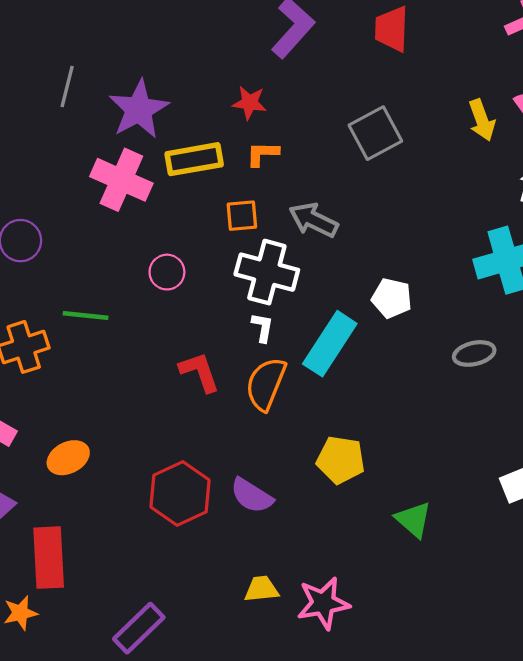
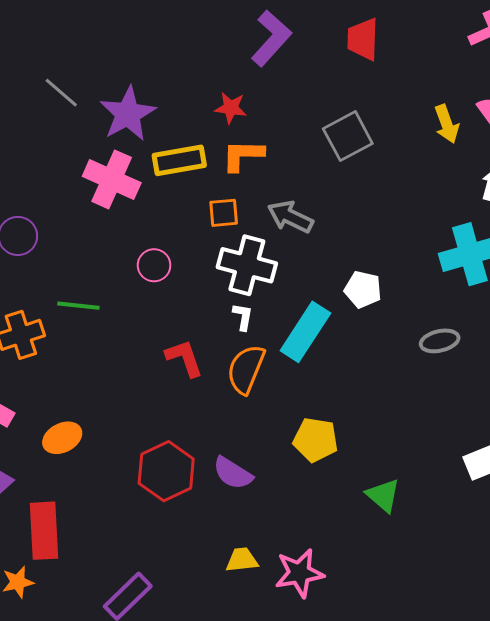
gray line: (67, 86) -> (61, 93), turned -63
orange L-shape: (262, 154) -> (243, 155), size x1.4

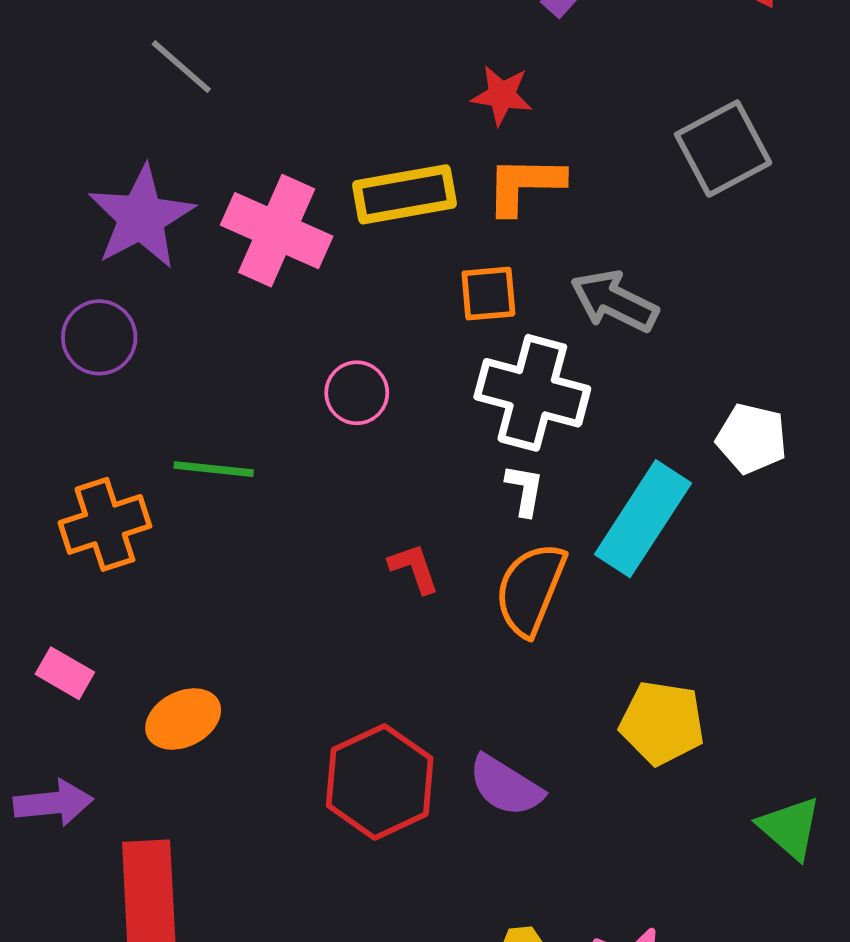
purple star: (128, 114) -> (141, 217), moved
red L-shape: (184, 358) -> (414, 568), size x0.7

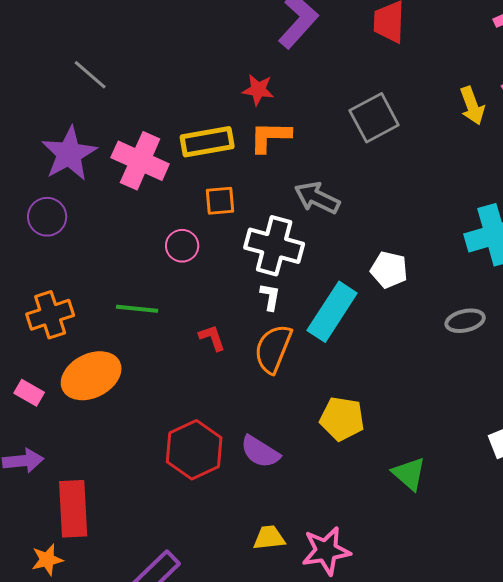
orange square: (488, 294) -> (220, 201), moved
green line: (214, 469) -> (137, 309), moved
orange ellipse: (183, 719) -> (91, 376), moved, size x1.5

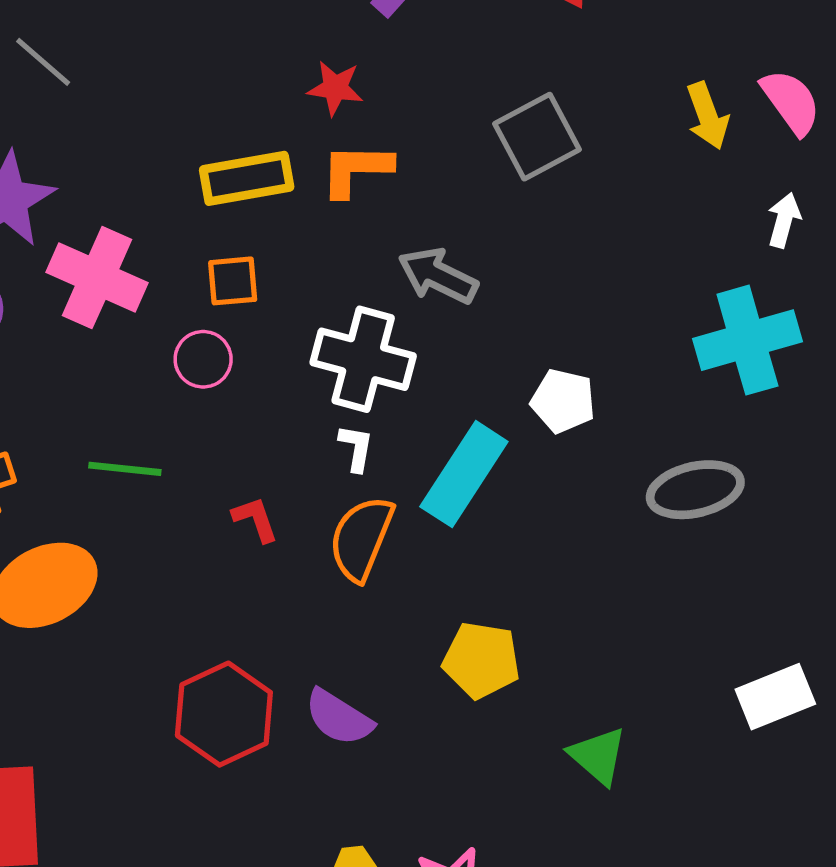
pink cross: (140, 161) -> (97, 278), moved
orange square: (220, 201) -> (233, 281), moved
gray ellipse: (465, 321) -> (695, 490), size x1.4

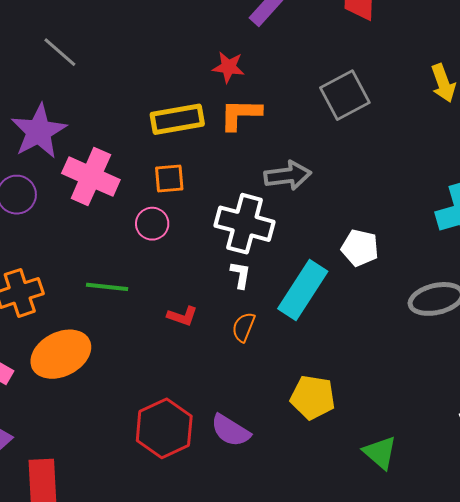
gray arrow: (438, 276) -> (288, 176), turned 147
red L-shape: (255, 519) -> (182, 316), turned 128
orange semicircle: (361, 538) -> (244, 327), size x0.6

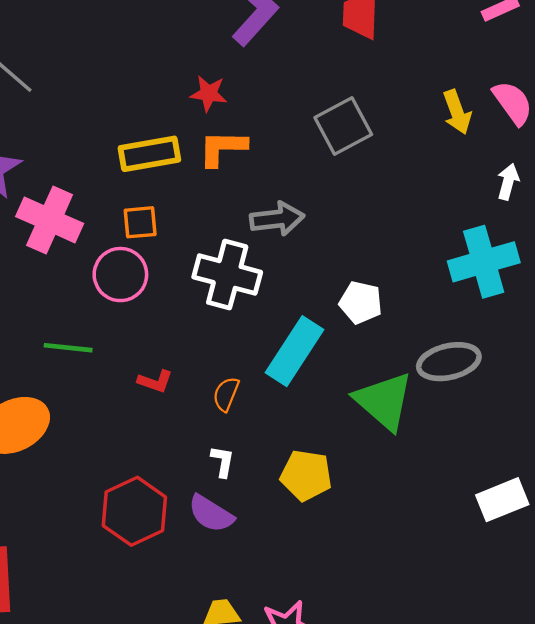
pink circle: (152, 224) -> (120, 275), size x1.4
white L-shape: (241, 275) -> (223, 461), moved
green triangle: (380, 453) -> (384, 401), moved, size x1.5

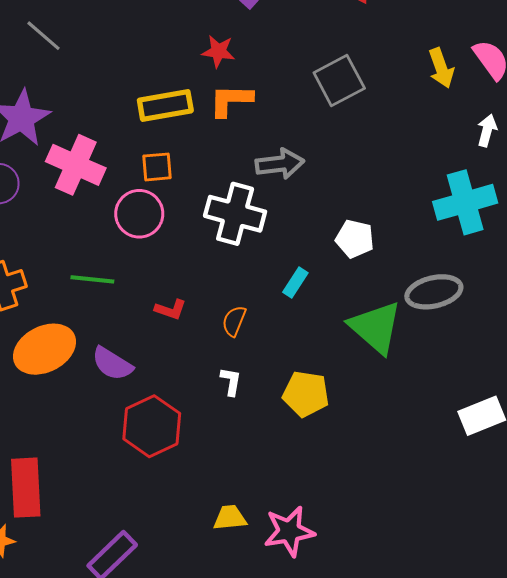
cyan rectangle: (295, 351) -> (295, 282), size x0.5
purple semicircle: (211, 514) -> (112, 364), moved

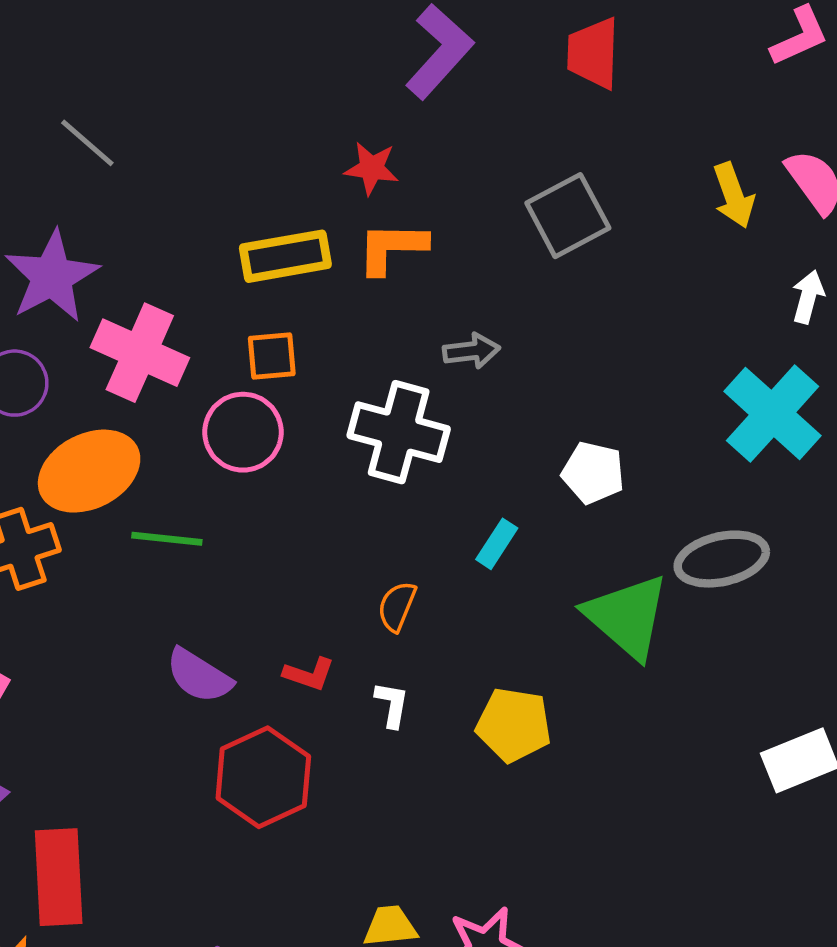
gray arrow: (280, 164) -> (471, 351), size x0.7
cyan cross: (465, 202) -> (773, 414), turned -32
red L-shape: (170, 310) -> (309, 674), moved
orange ellipse: (45, 349) -> (89, 471), moved

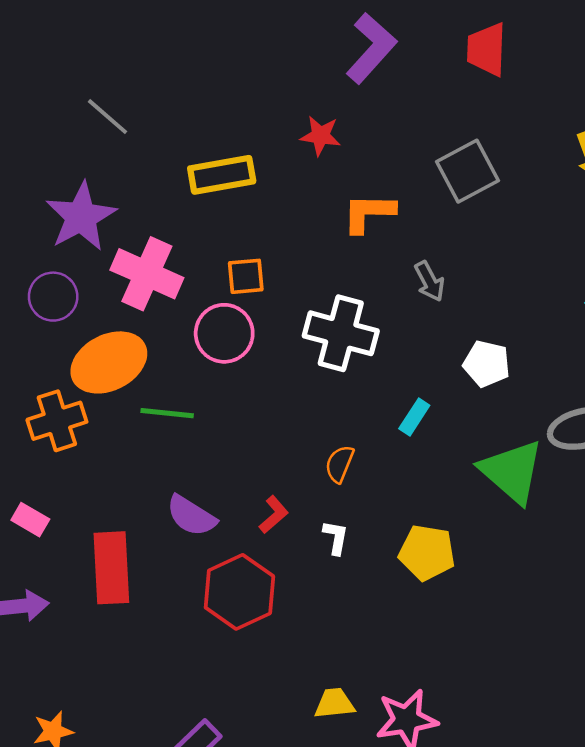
orange L-shape: (392, 248) -> (369, 213), moved
yellow rectangle: (285, 256) -> (222, 175), moved
gray arrow: (471, 351) -> (430, 281), moved, turned 69
red L-shape: (309, 674) -> (274, 515), turned -60
red rectangle: (59, 877) -> (111, 568), moved

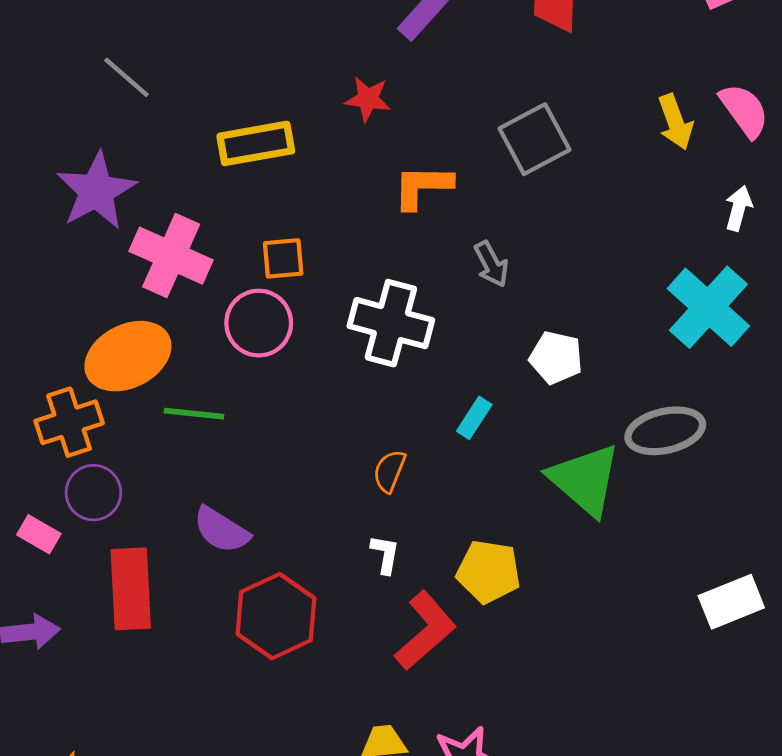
purple circle: (53, 297) -> (93, 493), moved
red L-shape: (274, 515) -> (425, 631), moved, size x1.8

